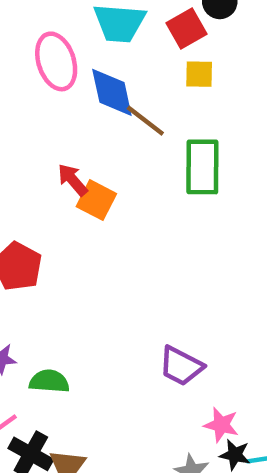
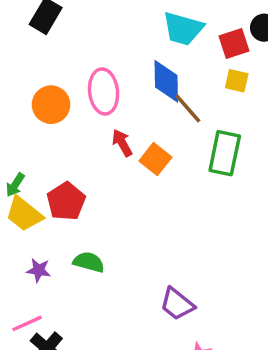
pink ellipse: (56, 61) -> (104, 91), moved
orange square: (96, 200) -> (155, 159), moved
green semicircle: (49, 381) -> (89, 262), moved

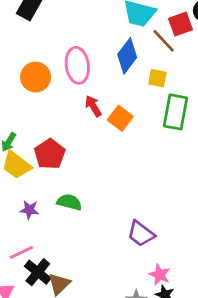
blue diamond: (166, 81) -> (127, 56), turned 40
yellow square: (237, 81) -> (157, 78), moved
brown line: (188, 108) -> (164, 41), moved

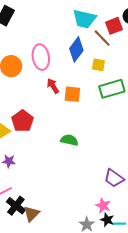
green rectangle: (175, 112) -> (112, 89), turned 65
orange square: (120, 118) -> (72, 94), turned -30
green semicircle: (69, 202) -> (69, 140), moved
purple trapezoid: (141, 234) -> (114, 178), moved

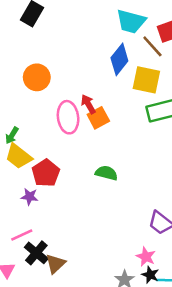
pink ellipse: (41, 57) -> (68, 117), moved
yellow square: (98, 65) -> (146, 80), size x1.6
orange square: (72, 94) -> (98, 118), moved, turned -36
red pentagon: (23, 121) -> (46, 173), moved

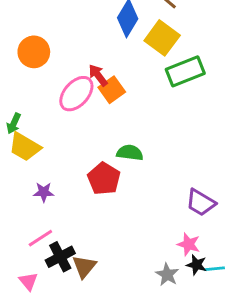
yellow square: (146, 80) -> (162, 38), turned 32
pink ellipse: (68, 117) -> (76, 94), turned 56
red pentagon: (46, 173) -> (104, 179), moved
black cross: (36, 253) -> (60, 257), turned 30

